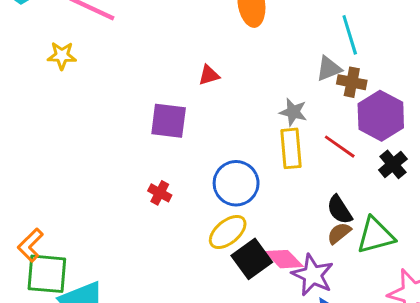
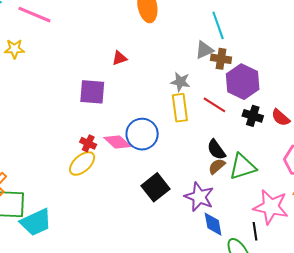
black cross: (393, 164) -> (253, 116), turned -30
yellow ellipse: (228, 232) -> (82, 163), moved
pink diamond: (284, 259) -> (117, 142), moved

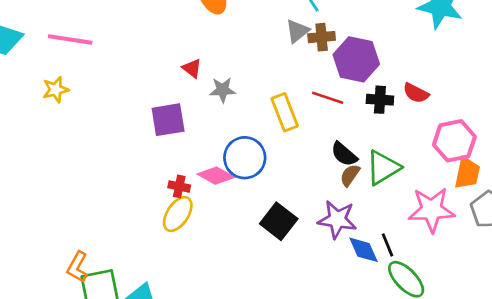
red triangle: (119, 58) -> (192, 68), turned -49
gray star: (180, 82) -> (223, 90), moved
black line: (255, 231) -> (387, 245), moved

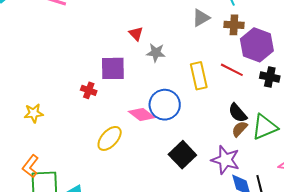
gray triangle: (297, 31) -> (201, 18), moved
yellow star: (56, 90) -> (34, 113), moved
red cross: (179, 186) -> (89, 90), moved

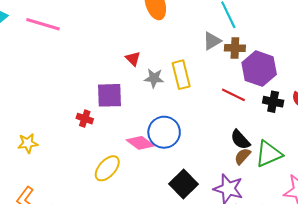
gray triangle: (201, 18) -> (212, 41), moved
yellow rectangle: (199, 76) -> (181, 75), moved

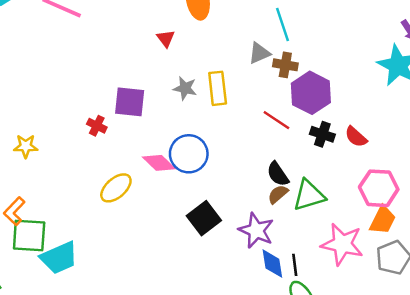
red triangle: (133, 59) -> (166, 38), moved

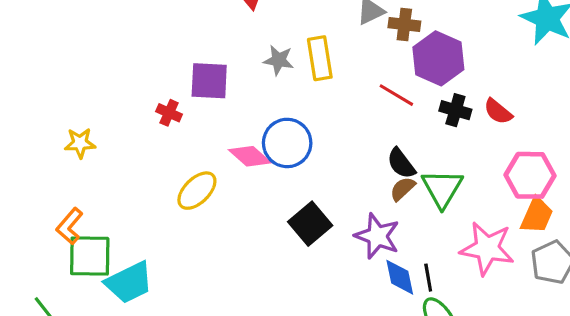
green triangle: (309, 195) -> (442, 188), turned -40

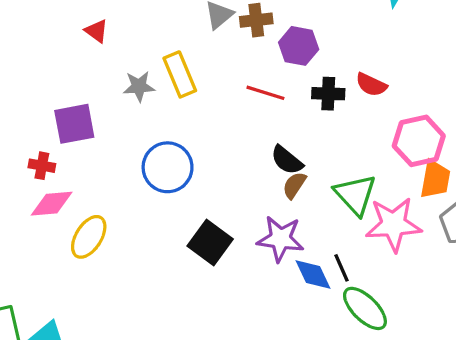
purple hexagon: (438, 58) -> (299, 46), size x0.7
pink diamond: (250, 156) -> (52, 204), moved, turned -33
green triangle: (442, 188) -> (355, 195), moved

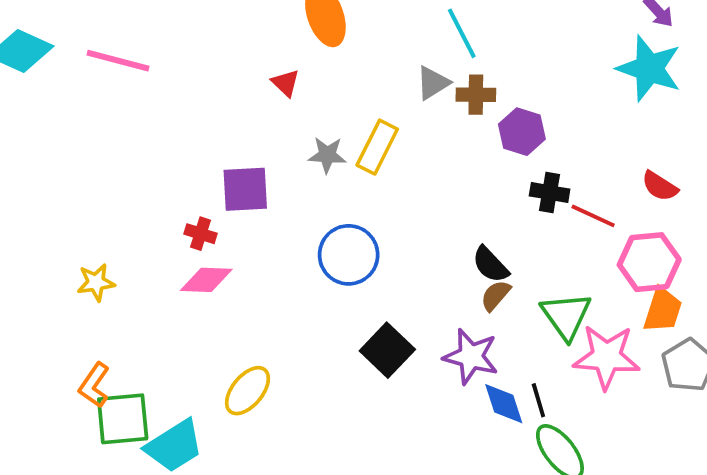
yellow rectangle: (180, 74) -> (377, 147), turned 42
red semicircle: (371, 85) -> (660, 186), moved
red line: (265, 93) -> (593, 216), moved
yellow ellipse: (89, 237) -> (247, 391), moved

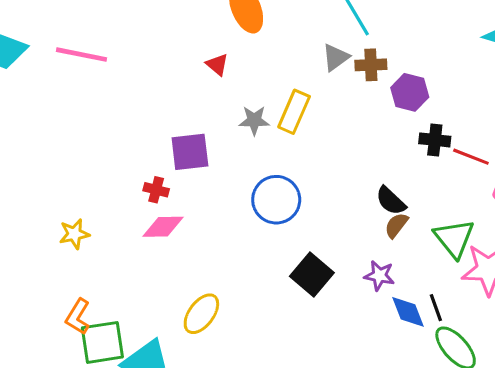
purple star: (471, 356) -> (379, 276), size x0.7

